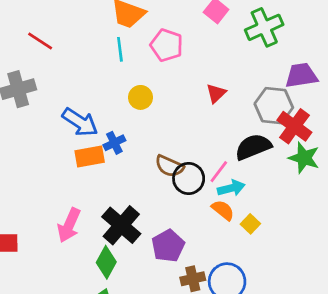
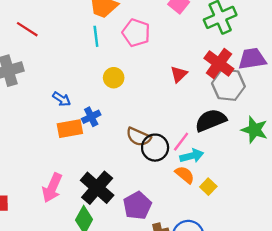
blue arrow: (80, 122) -> (62, 99), size x0.6
red cross: (294, 126) -> (219, 64), moved

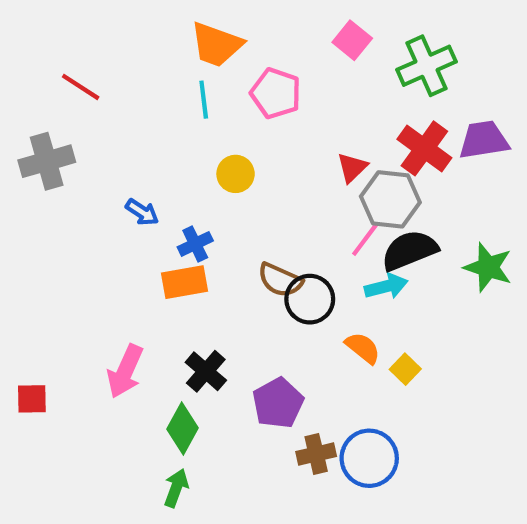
gray hexagon: (228, 85) -> (390, 199), moved
orange rectangle: (70, 129) -> (185, 282), moved
pink line: (181, 142) -> (365, 240), moved
cyan arrow: (192, 156) -> (386, 286), moved
black cross: (97, 188) -> (206, 371), size x0.7

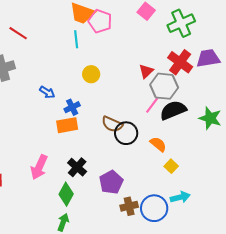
pink pentagon: (276, 93) -> (100, 21), moved
cyan arrow: (386, 286) -> (180, 197), moved
orange semicircle: (363, 348) -> (158, 144), moved

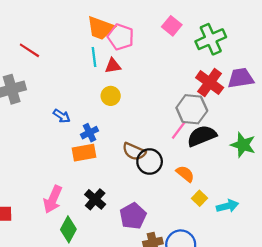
red triangle: (146, 71) -> (113, 66), moved, turned 35
green diamond: (66, 194) -> (68, 229), moved
cyan arrow: (180, 197) -> (227, 206), moved

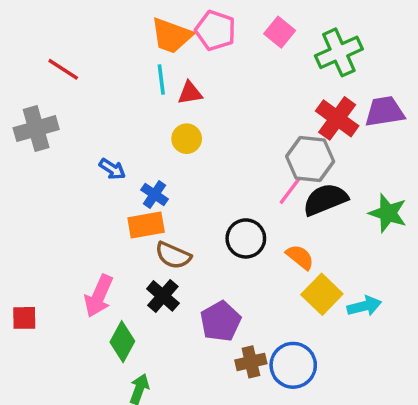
pink pentagon: (121, 37) -> (215, 30), moved
blue cross: (89, 133) -> (155, 194), turned -30
brown semicircle: (134, 152) -> (173, 255), moved
yellow square: (200, 198) -> (322, 294), size x1.6

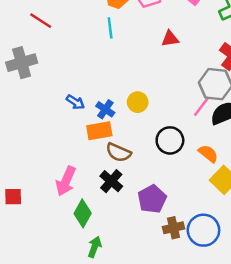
red triangle: (190, 93) -> (170, 39), moved
yellow circle: (187, 139) -> (138, 102), moved
blue arrow: (112, 169) -> (75, 102), moved

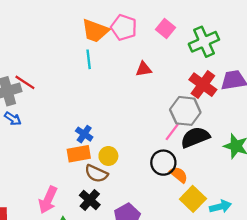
red line: (41, 21) -> (25, 82), moved
blue arrow: (75, 102) -> (13, 119), moved
yellow circle: (138, 102) -> (108, 156), moved
black circle: (170, 140) -> (163, 163), moved

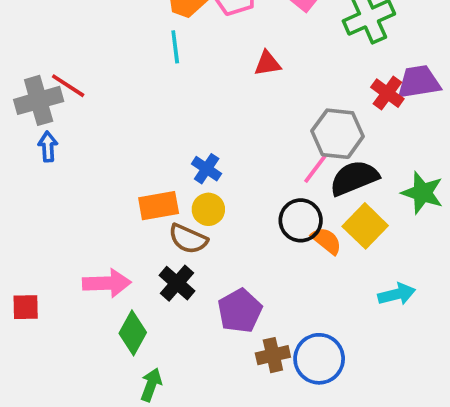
red cross: (203, 85) -> (387, 93), moved, size x0.7
blue arrow: (13, 119) -> (48, 147), turned -126
blue cross: (84, 134) -> (207, 169), moved
yellow square: (193, 199) -> (365, 226), moved
pink arrow: (48, 200) -> (107, 283), turned -116

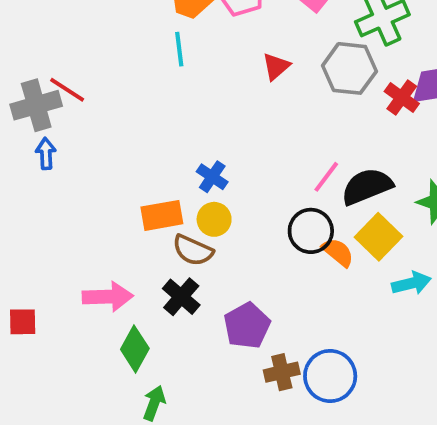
red triangle: (267, 64) -> (276, 67), turned -32
gray hexagon: (338, 134) -> (349, 68), moved
cyan arrow: (397, 294) -> (411, 283), moved

